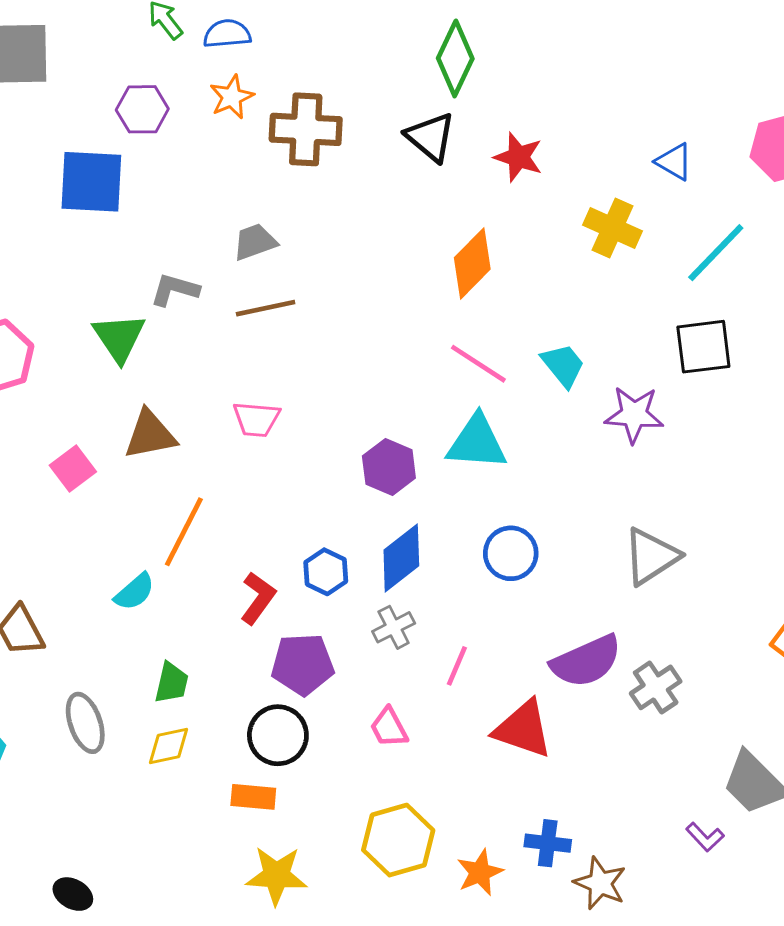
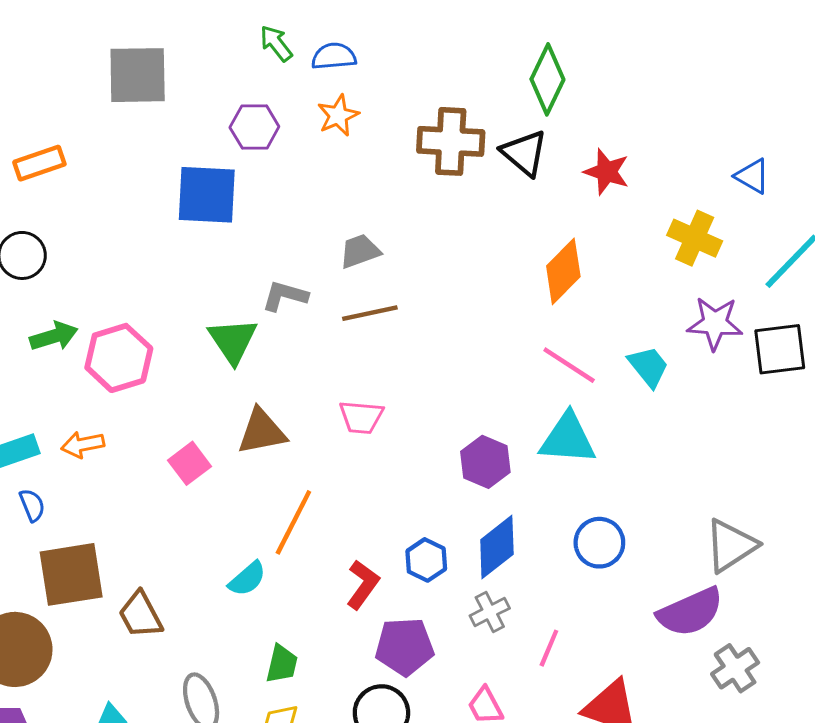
brown cross: (306, 129) -> (451, 141), moved
purple star: (634, 415) -> (715, 323), moved
purple semicircle: (586, 661) -> (690, 612), moved

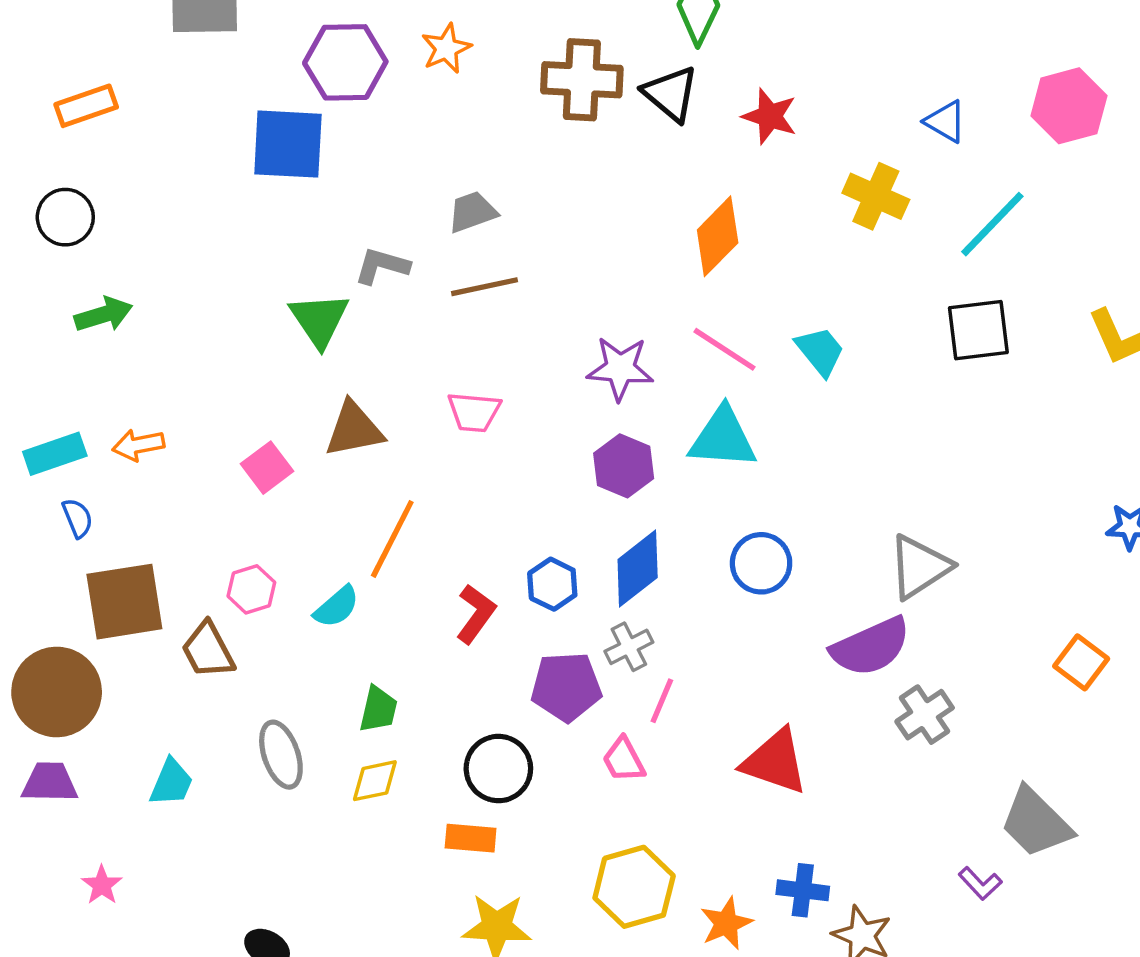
purple hexagon: (254, 127) -> (345, 62), size x1.4
purple star: (715, 323) -> (620, 368), moved
pink hexagon: (119, 358) -> (251, 589), moved, size x0.6
purple pentagon: (405, 647) -> (566, 687), moved
pink line: (549, 648) -> (662, 701), moved

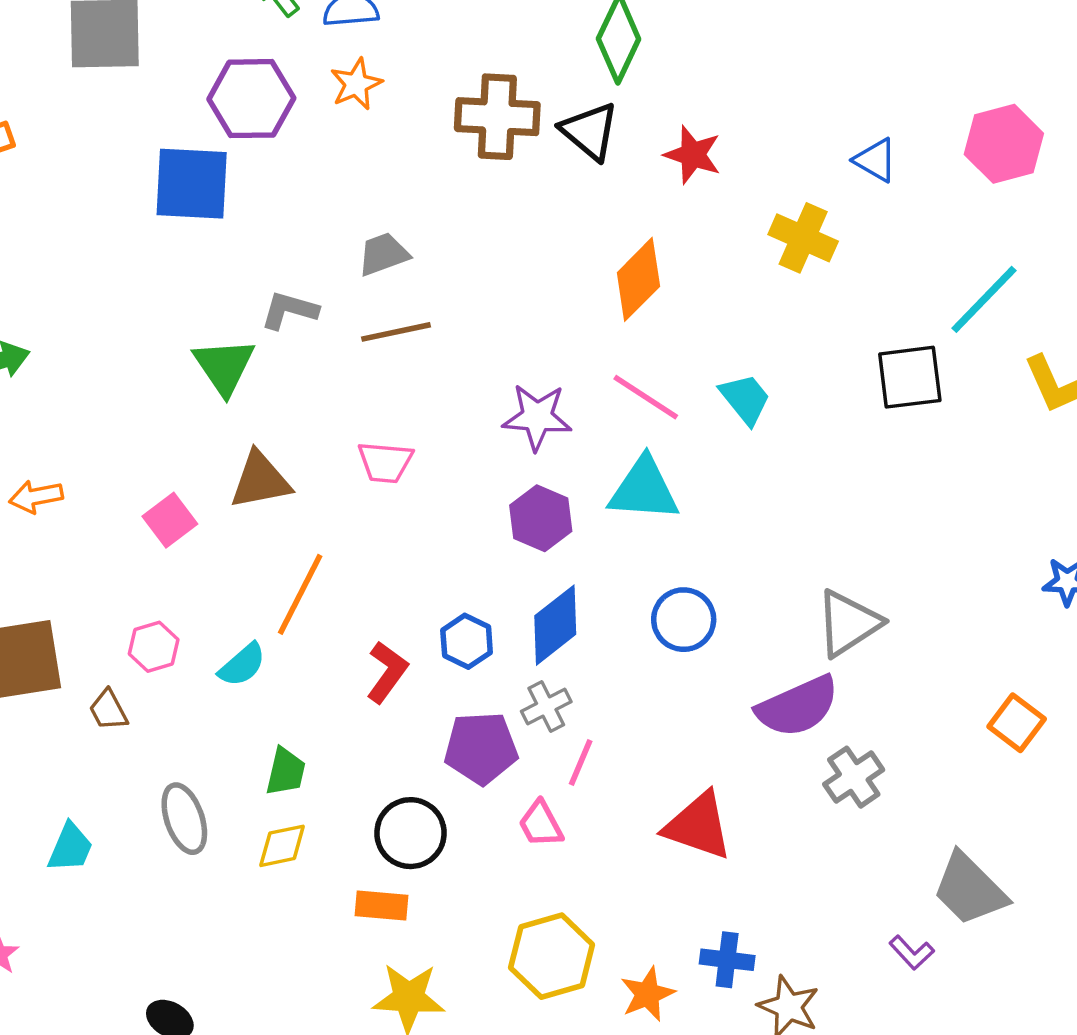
cyan line: (992, 224) -> (984, 299), moved
brown trapezoid: (208, 650) -> (108, 710), size x0.7

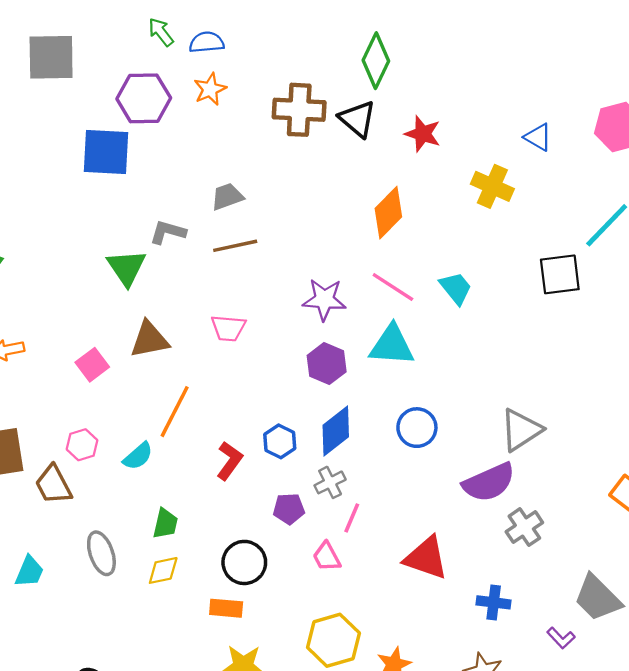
brown trapezoid: (108, 710) -> (53, 485), size x1.5
purple pentagon: (481, 748) -> (289, 509), size x0.7
blue cross: (727, 960) -> (494, 602), moved

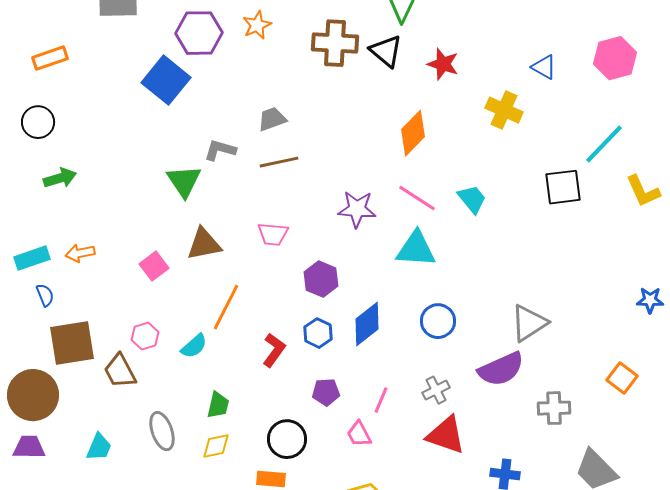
blue square: (106, 152) -> (166, 80), turned 36
purple hexagon: (327, 364) -> (321, 279), moved
gray cross: (330, 482) -> (436, 390), moved
gray cross: (524, 527) -> (554, 408), moved, turned 32

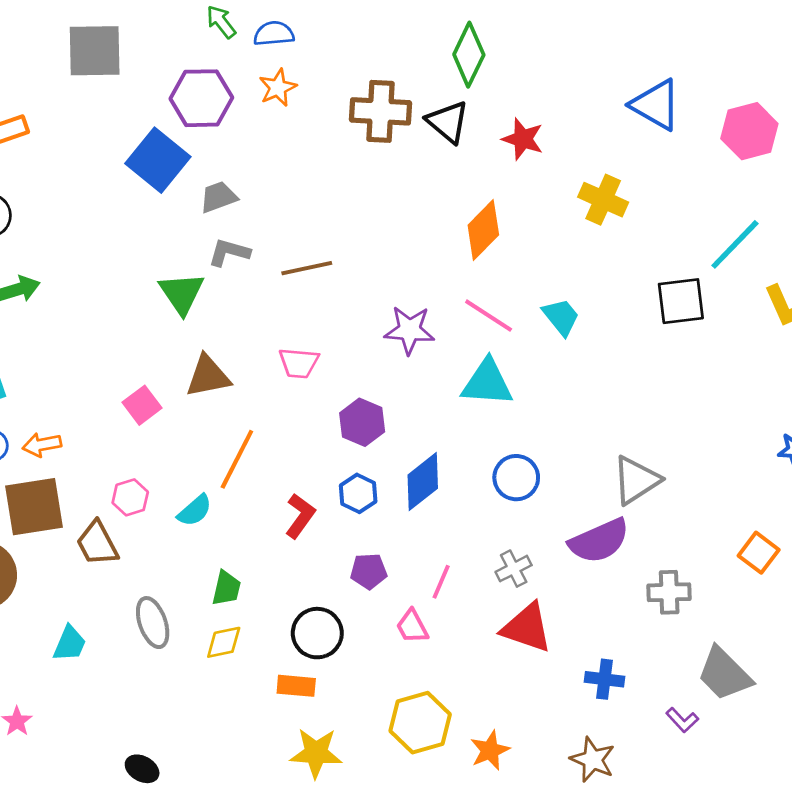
blue triangle: (544, 67) -> (656, 105), moved, size x1.6
gray trapezoid: (272, 119) -> (218, 197), moved
orange arrow: (80, 253) -> (42, 445), moved

